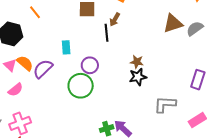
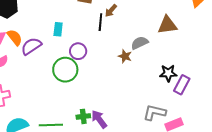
gray semicircle: (195, 29) -> (140, 43), moved
black star: (138, 77) -> (168, 73), moved
gray L-shape: (165, 104) -> (154, 113), moved

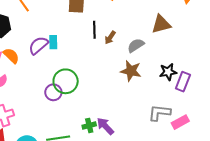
brown arrow: (111, 11) -> (110, 37), moved
purple semicircle: (31, 46) -> (38, 45), moved
purple circle: (78, 51) -> (53, 92), moved
brown star: (125, 56) -> (131, 71), moved, size x1.5

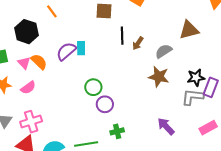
green circle: (66, 81) -> (93, 87), size x0.7
purple circle: (53, 92) -> (105, 104), moved
gray L-shape: (159, 113) -> (193, 97), moved
purple arrow: (105, 126) -> (166, 126), moved

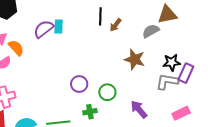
gray semicircle: (164, 51) -> (151, 31), moved
orange semicircle: (39, 62) -> (16, 48), moved
green circle: (93, 87) -> (107, 92), moved

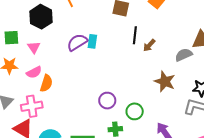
orange semicircle: (16, 48) -> (46, 83), moved, turned 54

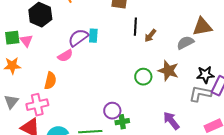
pink triangle: (34, 47) -> (26, 41), moved
pink semicircle: (34, 72) -> (65, 56), moved
purple circle: (107, 101) -> (112, 111), moved
green circle: (135, 111) -> (143, 77), moved

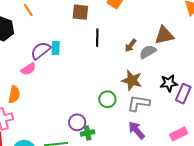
brown arrow: (150, 36) -> (131, 45), moved
green circle: (143, 77) -> (107, 99), moved
gray L-shape: (200, 94) -> (139, 103), moved

